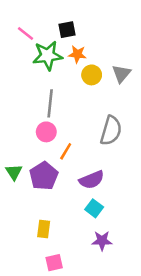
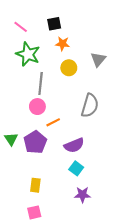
green star: (48, 55) -> (28, 54), moved, turned 30
yellow circle: (92, 75) -> (69, 68), moved
orange line: (66, 151) -> (53, 122), turned 32
pink square: (54, 263) -> (34, 212), moved

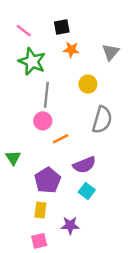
gray triangle: (98, 59) -> (110, 52), moved
yellow circle: (69, 68) -> (88, 84), moved
purple pentagon: (35, 142) -> (48, 180), moved
purple star: (82, 195) -> (70, 225), moved

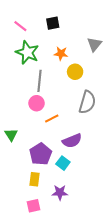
orange star: (71, 50) -> (61, 54), moved
cyan square: (87, 191) -> (63, 163), moved

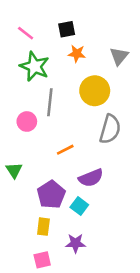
orange star: (61, 54) -> (77, 54), moved
yellow circle: (75, 72) -> (95, 91), size x1.5
pink circle: (37, 103) -> (27, 121), moved

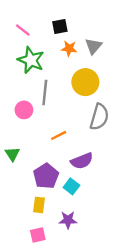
gray triangle: (119, 56) -> (93, 46), moved

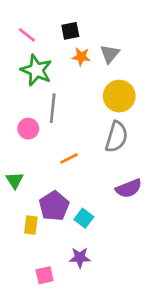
yellow circle: (85, 82) -> (119, 96), moved
purple semicircle: (82, 161) -> (129, 188), moved
yellow rectangle: (39, 205) -> (31, 225), moved

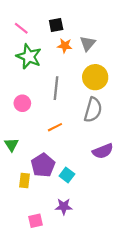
gray line: (53, 108) -> (56, 88), moved

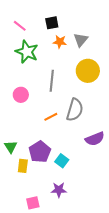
gray semicircle: (93, 110) -> (75, 110), moved
green triangle: (11, 145) -> (11, 147), moved

